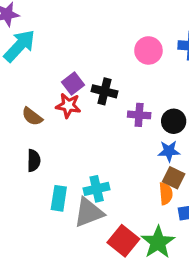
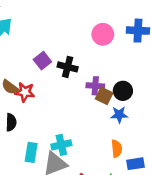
red star: (68, 106) -> (25, 92), moved
brown square: (174, 178) -> (104, 96), moved

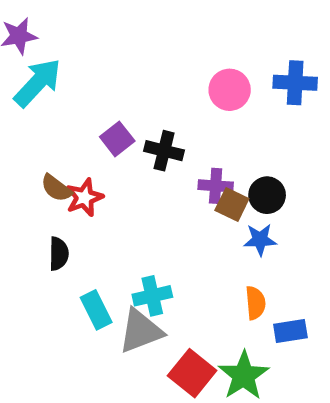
red star: (25, 92) -> (84, 197), turned -30
cyan rectangle: (31, 152) -> (96, 310), turned -36

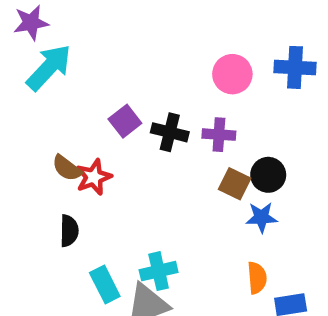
purple cross: (216, 186) -> (219, 135), moved

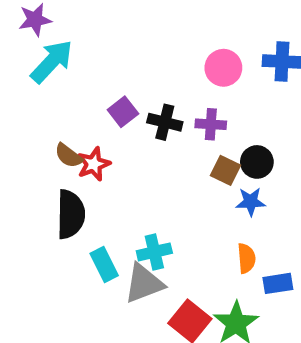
black semicircle: (69, 231) -> (71, 214), size x1.6

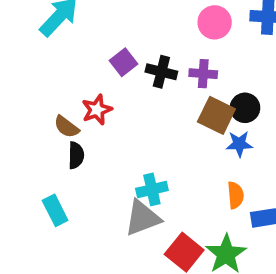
brown semicircle: (68, 156) -> (66, 127), moved
brown square: (225, 170) -> (216, 115), size x1.4
black semicircle: (71, 214) -> (76, 155), size x0.6
cyan rectangle: (104, 265) -> (55, 210), moved

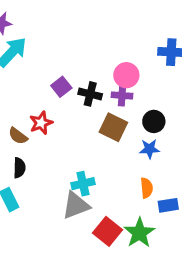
pink circle: (215, 22) -> (126, 75), moved
brown square: (216, 115) -> (113, 127), moved
black semicircle: (76, 155) -> (19, 168), moved

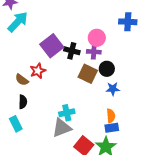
purple square: (61, 87) -> (52, 46), size x1.6
black circle: (154, 121) -> (107, 69), moved
blue rectangle: (168, 205) -> (112, 128), moved

